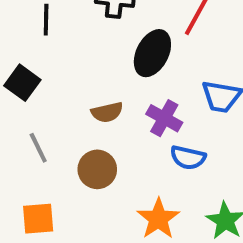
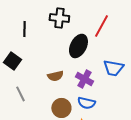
blue semicircle: (188, 158) -> (86, 103), moved
brown circle: (97, 169) -> (61, 108), moved

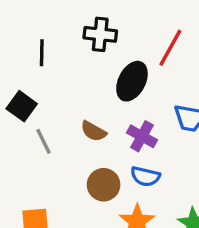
brown semicircle: (55, 76) -> (94, 131), turned 42
gray line: (20, 94) -> (43, 141), moved

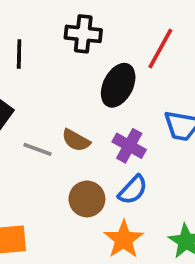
gray line: (43, 141) -> (37, 149), moved, turned -44
blue semicircle: (145, 176) -> (133, 190), turned -60

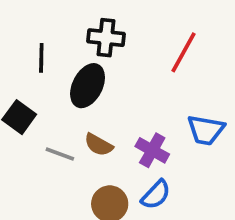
black ellipse: (118, 85) -> (88, 86), moved

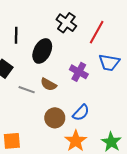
black cross: (106, 38) -> (66, 23), moved, turned 30
blue trapezoid: (206, 130) -> (109, 62), moved
purple cross: (152, 150) -> (79, 72), moved

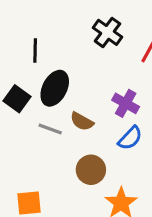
black ellipse: (42, 51) -> (55, 88), moved
blue semicircle: (81, 113) -> (130, 138), moved

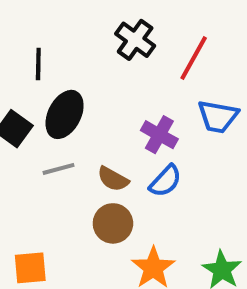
brown semicircle: (82, 121) -> (113, 179), moved
gray line: (50, 129) -> (58, 169), turned -35

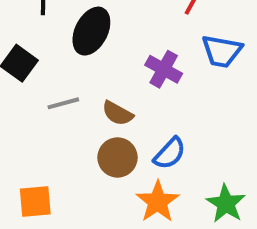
black ellipse: (65, 114) -> (91, 31), moved
blue semicircle: (165, 181) -> (170, 153), moved

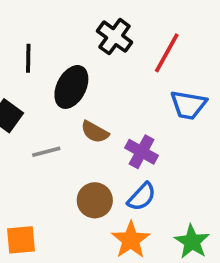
purple cross: (164, 69) -> (142, 152), moved
brown semicircle: (117, 113) -> (95, 132), moved

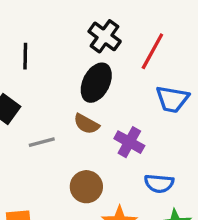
black ellipse: (71, 87) -> (96, 83), moved
blue semicircle: (142, 197) -> (159, 183), moved, turned 52

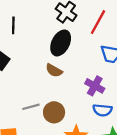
gray line: (42, 142) -> (31, 107), moved
purple cross: (129, 142) -> (95, 86), moved

